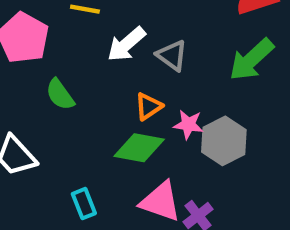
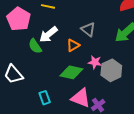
white arrow: (126, 44) -> (48, 34), moved
orange triangle: (148, 106) -> (73, 45), moved

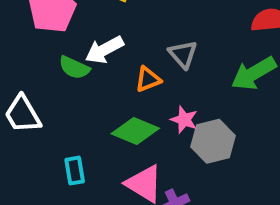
green semicircle: (35, 46) -> (74, 68), turned -42

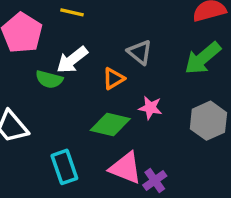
gray hexagon: (213, 141) -> (208, 121), moved
cyan rectangle: (75, 171) -> (64, 167), size x1.4

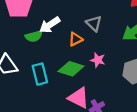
green semicircle: (49, 79) -> (34, 36), turned -35
cyan rectangle: (64, 167) -> (40, 74), moved

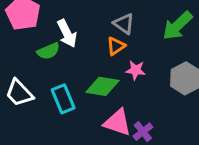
white arrow: (50, 25) -> (67, 33), turned -75
orange triangle: (76, 39) -> (116, 46), moved

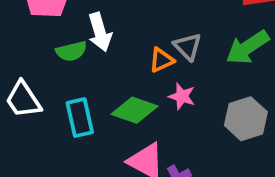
gray triangle: (124, 24) -> (188, 47), moved

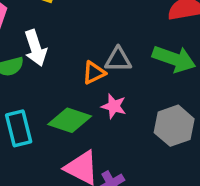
gray triangle: (188, 47) -> (118, 60), turned -44
green arrow: (247, 47) -> (174, 59), turned -126

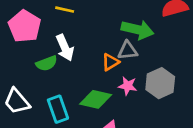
green arrow: (174, 59) -> (138, 30), moved
gray hexagon: (174, 126) -> (160, 83), moved

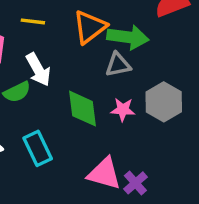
orange triangle: (110, 62) -> (90, 27), moved, size x1.5
green diamond: (96, 99) -> (82, 109), moved, turned 76

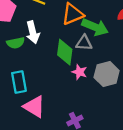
green diamond: (82, 109) -> (65, 52), moved
pink triangle: (104, 174) -> (34, 107), moved

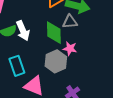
white arrow: (33, 32) -> (23, 31), moved
gray hexagon: (107, 74) -> (56, 61), moved

